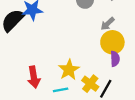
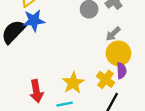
yellow cross: (90, 84) -> (106, 79), moved

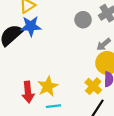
yellow star: (73, 83) -> (48, 86), moved

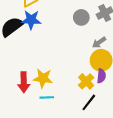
yellow star: (48, 86) -> (43, 78), turned 30

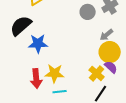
blue star: (31, 20) -> (38, 44), moved
purple semicircle: (101, 76) -> (111, 67), turned -48

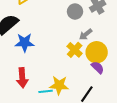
gray arrow: (106, 35) -> (86, 34), moved
yellow star: (54, 73) -> (59, 85), moved
yellow cross: (97, 73) -> (75, 50), moved

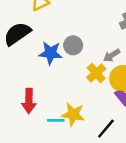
gray circle: (75, 12) -> (73, 45), moved
blue star: (25, 43) -> (51, 53), moved

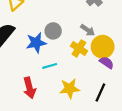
gray arrow: (112, 55) -> (88, 30), turned -96
cyan line: (56, 120) -> (50, 66), moved

